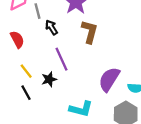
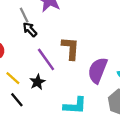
gray line: (37, 11) -> (24, 15), moved
brown L-shape: (90, 32) -> (70, 48), moved

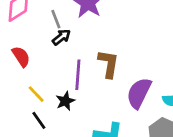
black arrow: (30, 30) -> (61, 37), turned 91
purple line: (46, 59) -> (78, 75), turned 35

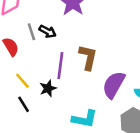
gray line: (56, 19) -> (31, 32), moved
black arrow: (61, 37) -> (48, 31), turned 63

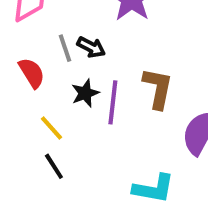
black star: (48, 88) -> (85, 93), moved

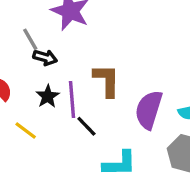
gray line: (65, 48) -> (30, 39), moved
black line: (54, 166) -> (86, 126), moved

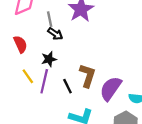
brown L-shape: (107, 80) -> (87, 76), moved
purple line: (72, 99) -> (44, 81), moved

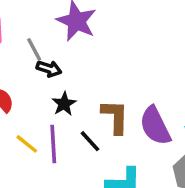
black star: (49, 59) -> (64, 104), moved
purple semicircle: (111, 88) -> (155, 126), turned -45

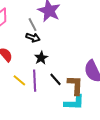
gray line: (34, 49) -> (33, 25), moved
brown L-shape: (115, 117) -> (75, 85), moved

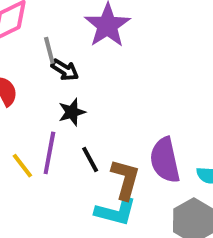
gray line: (33, 25) -> (49, 50), moved
yellow line: (19, 80) -> (22, 166), moved

